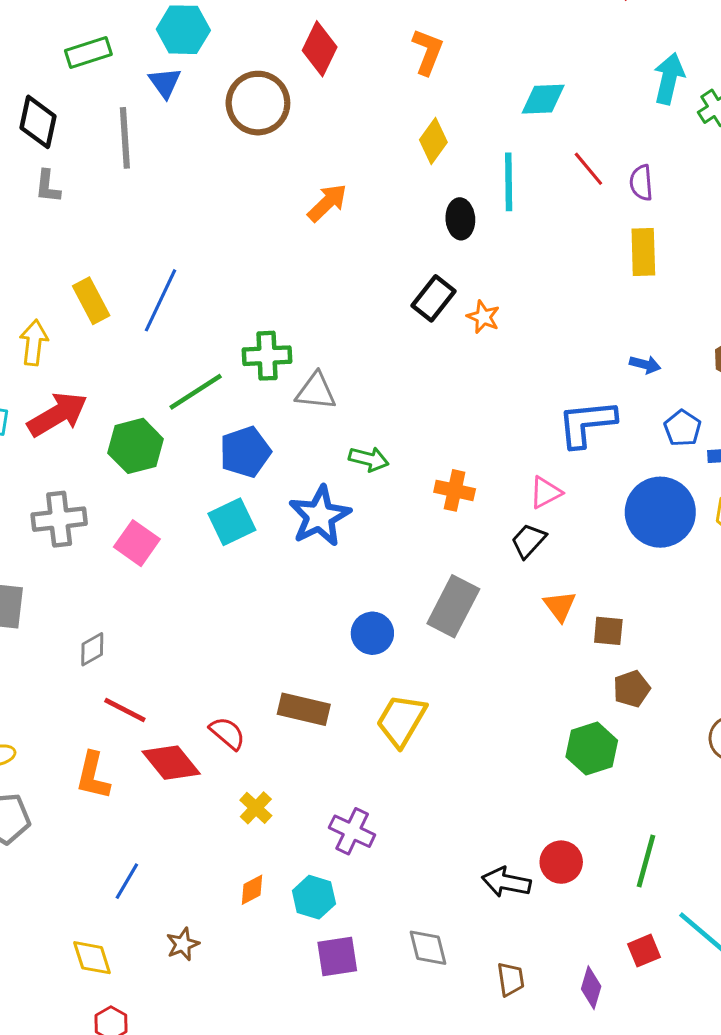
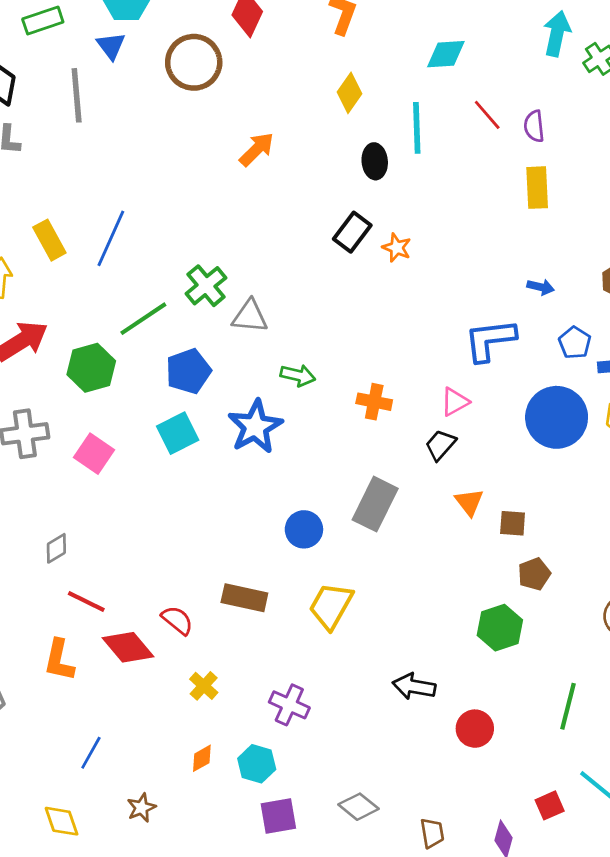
green cross: (267, 356) -> (206, 286), turned -36
green line: (646, 861) -> (568, 706), moved
black arrow: (506, 882) -> (414, 686), moved
gray diamond: (428, 948) -> (358, 807), turned -36

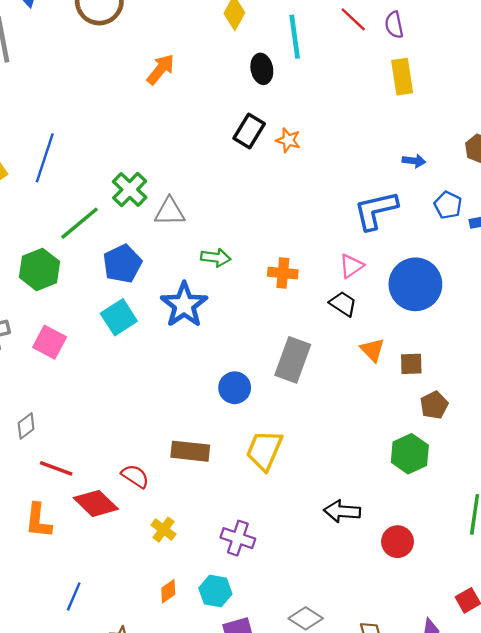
blue circle: (557, 417) -> (415, 284), moved
black trapezoid: (440, 445) -> (343, 304), turned 88

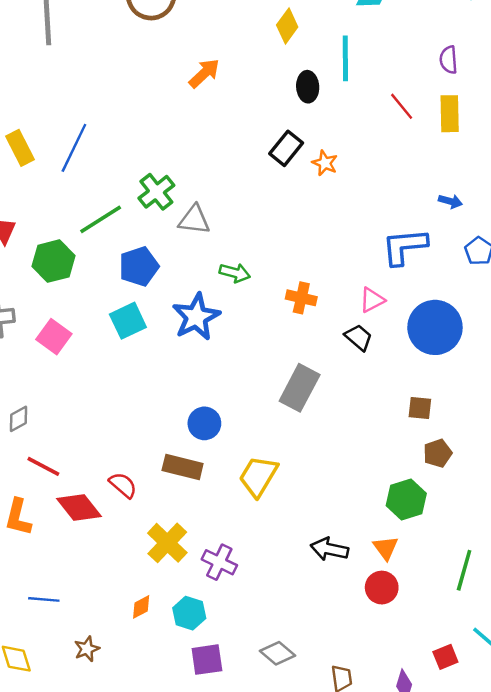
red line: (353, 19) -> (402, 106), moved
orange triangle: (373, 350) -> (386, 548), moved
blue circle: (235, 388) -> (204, 423), moved
yellow cross: (163, 530) -> (167, 543), moved, size x1.6
blue line: (74, 596) -> (44, 599), turned 64

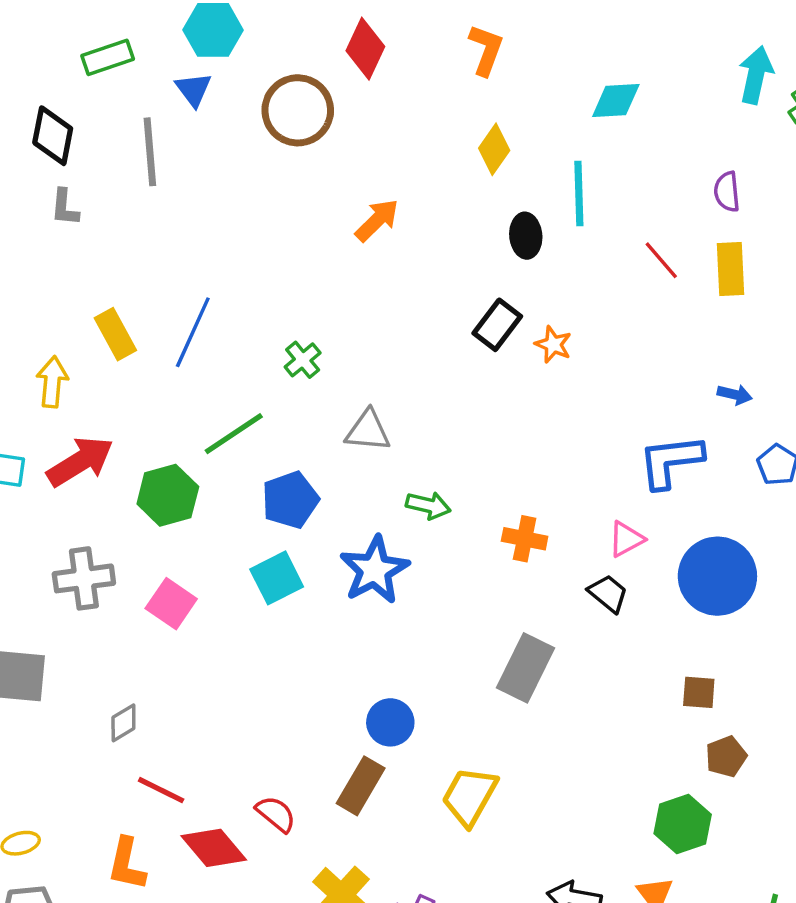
green cross: (156, 192) -> (303, 360), moved, size x0.7
brown rectangle: (183, 467) -> (361, 786), turned -72

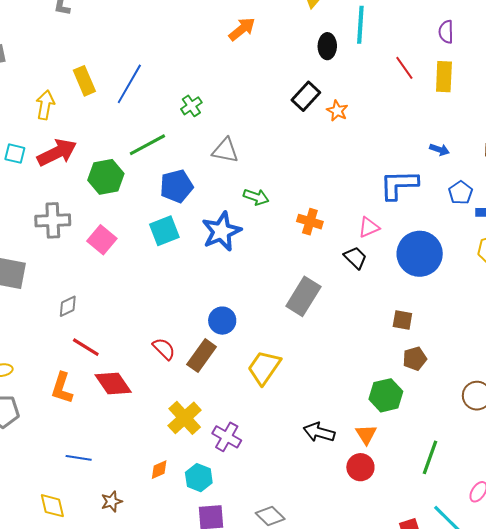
red semicircle: (276, 814) -> (164, 349), moved

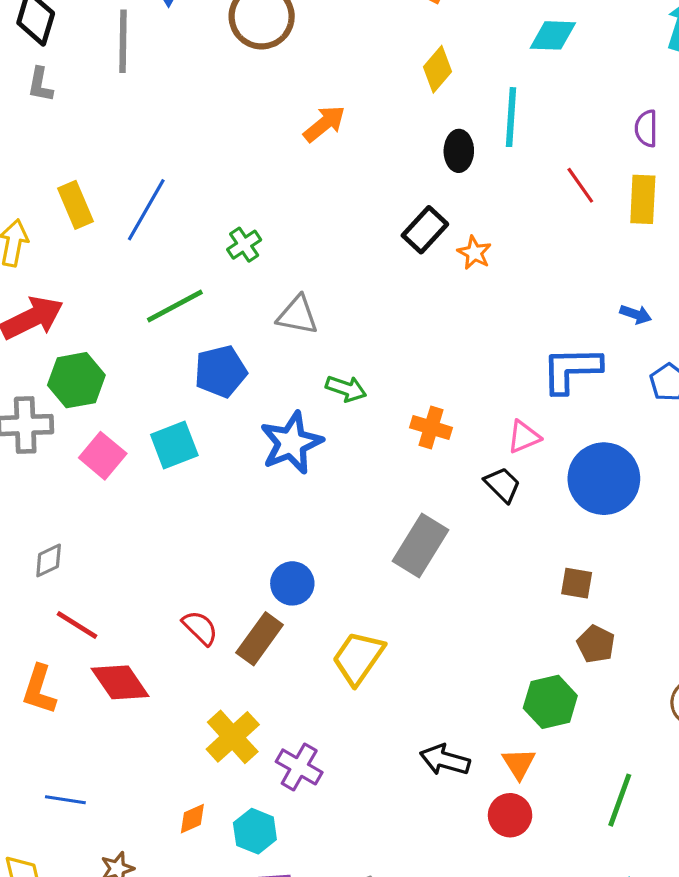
green hexagon: (106, 177) -> (76, 380), moved
cyan square: (164, 231) -> (174, 445), moved
brown pentagon: (415, 359) -> (596, 644), turned -30

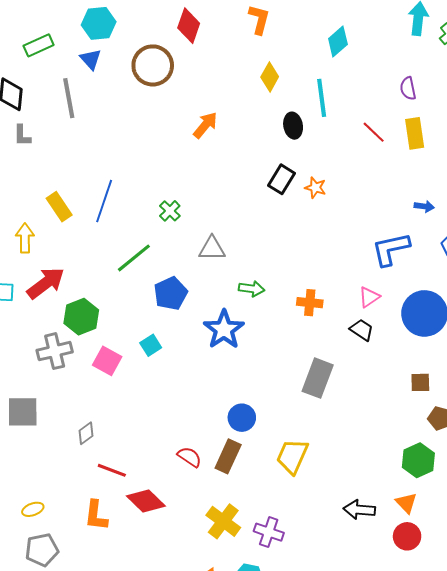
cyan diamond: (553, 35) -> (338, 41), turned -32
cyan square: (174, 445) -> (151, 345), size x0.7

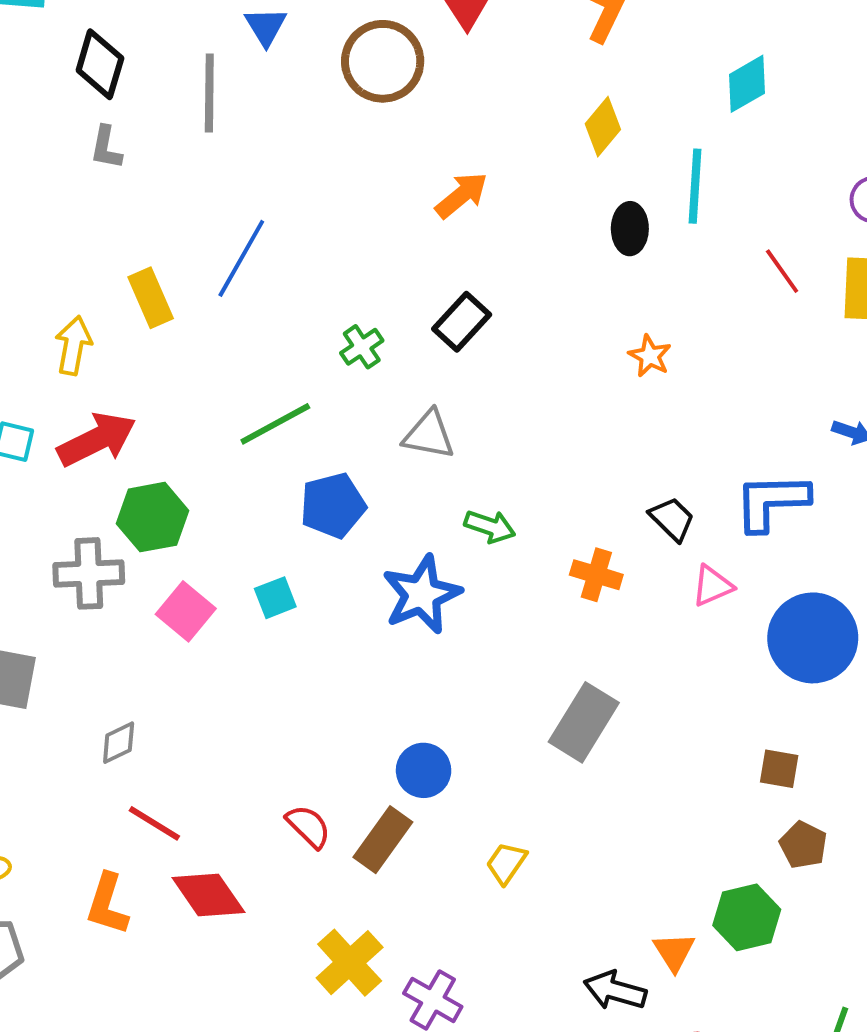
black rectangle: (282, 179) -> (462, 322), moved
blue line: (104, 201) -> (241, 258), moved
black trapezoid: (362, 330) -> (672, 519), moved
yellow trapezoid: (292, 456) -> (506, 863), size x0.6
orange triangle: (406, 503) -> (674, 952), moved

